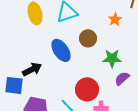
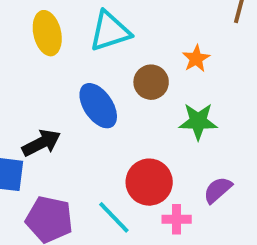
orange star: (115, 19) -> (196, 59), moved
purple semicircle: (122, 78) -> (218, 190), moved

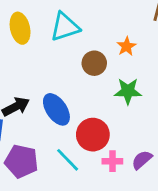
blue ellipse: (98, 106) -> (56, 109), moved
purple semicircle: (218, 190) -> (142, 160), moved

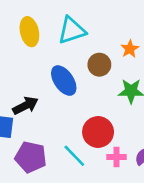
blue ellipse: (56, 109) -> (64, 81), moved

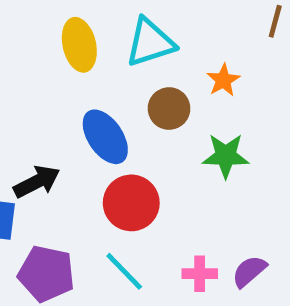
cyan triangle: (72, 30) -> (150, 42), moved
yellow ellipse: (29, 32) -> (79, 45), moved
red circle: (98, 132) -> (131, 203), moved

